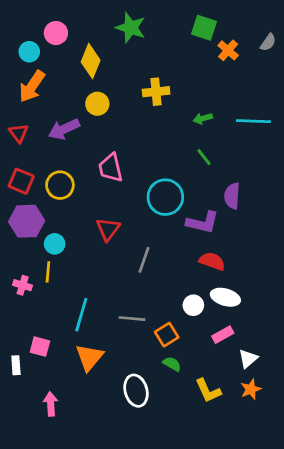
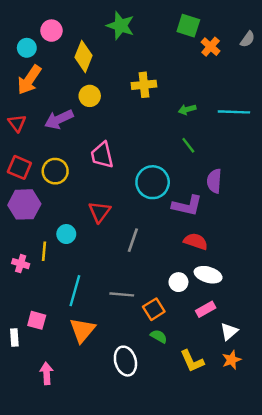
cyan circle: (55, 244) -> (66, 234), moved

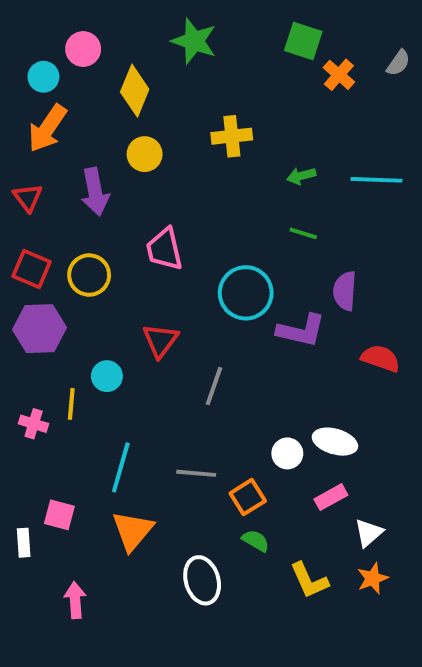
purple arrow: (59, 119) -> (95, 192), turned -76
green line: (188, 145) -> (303, 233), turned -35
red semicircle: (196, 241) -> (381, 358), moved

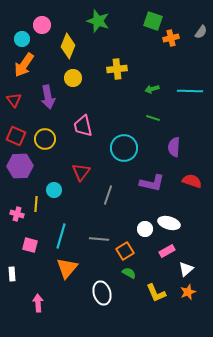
orange cross: (339, 75) -> (171, 38), turned 35
purple L-shape: (301, 331) -> (152, 183), moved
pink square: (59, 515) -> (30, 245), moved

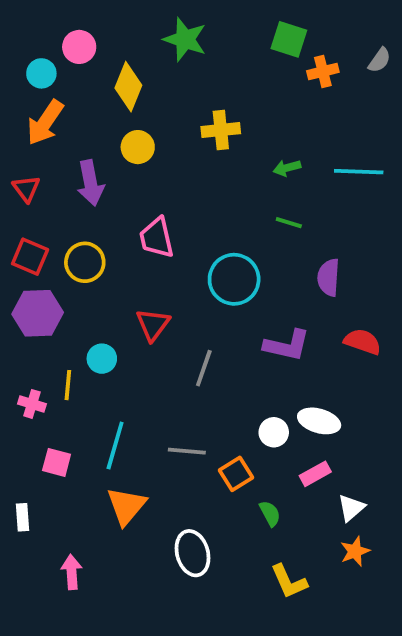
green semicircle: (129, 273) -> (270, 513), moved, turned 32
yellow L-shape: (156, 293) -> (289, 581), moved

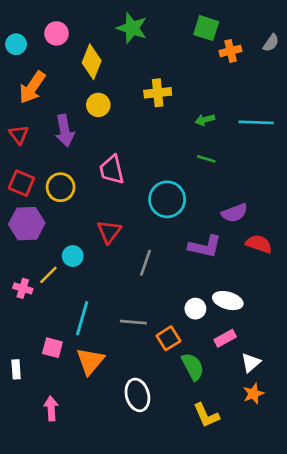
cyan circle: (41, 73) -> (16, 44), moved
purple semicircle: (328, 277) -> (235, 213), moved, turned -115
yellow line: (68, 385) -> (48, 275), turned 40
pink square: (57, 462) -> (52, 348), moved
green semicircle: (270, 513) -> (193, 367), size x1.5

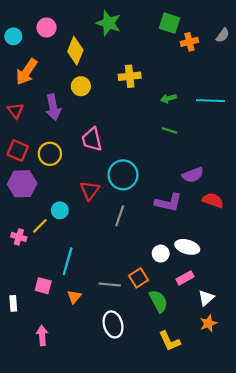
cyan circle: (167, 199) -> (123, 175), moved
gray line: (133, 322) -> (110, 285), moved
orange triangle: (90, 361) -> (74, 297), size x0.6

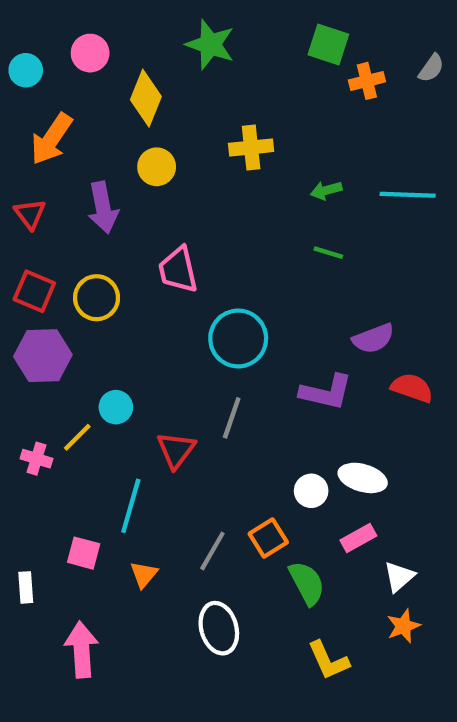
red triangle: (90, 190) -> (176, 450), moved
gray line: (110, 285) -> (212, 551), turned -65
pink arrow: (42, 336) -> (82, 650), size x1.4

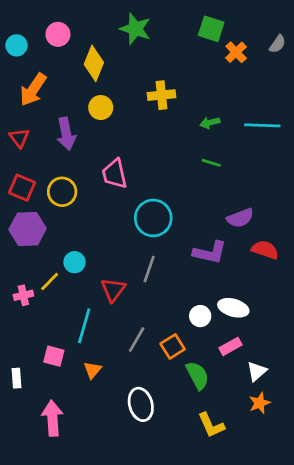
orange cross: (367, 81) -> (236, 52), turned -30
pink cross: (36, 459) -> (23, 295), turned -30
gray line: (212, 551) -> (137, 340), moved

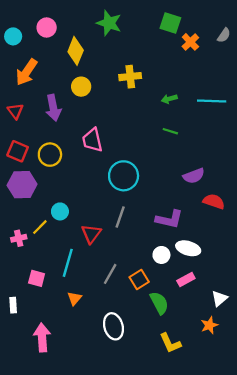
purple L-shape: (210, 253) -> (169, 219), moved
pink square: (54, 356) -> (37, 278), moved
white triangle: (257, 371) -> (219, 298), moved

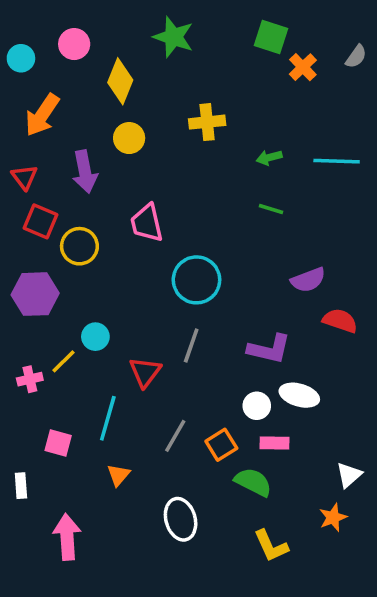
red square: (18, 151) -> (40, 221), moved
pink rectangle: (186, 279) -> (274, 443), moved, turned 30
green semicircle: (159, 303) -> (253, 482), turned -35

